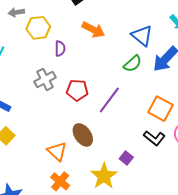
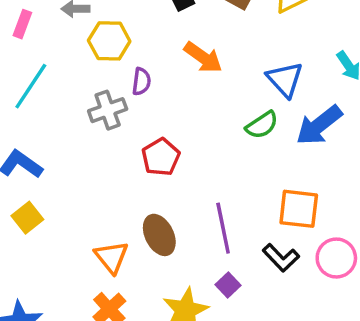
gray cross: (45, 79) -> (108, 110), moved
red pentagon: (77, 90) -> (161, 157), turned 30
purple line: (109, 100) -> (223, 228), moved, turned -56
orange square: (160, 109) -> (299, 209), turned -30

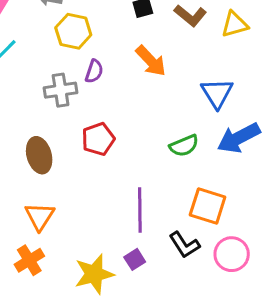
green semicircle: (262, 125) -> (184, 146), moved
brown ellipse: (159, 235) -> (39, 155), moved

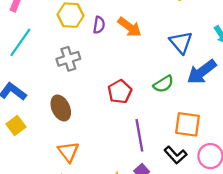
purple semicircle: (94, 71) -> (99, 25), moved
red pentagon: (98, 139) -> (120, 92), moved

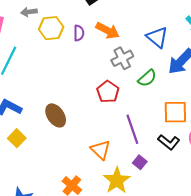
gray cross: (68, 59) -> (122, 58), moved
orange triangle: (68, 152) -> (100, 150), moved

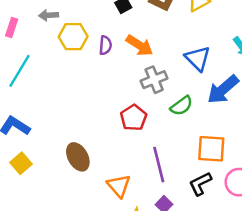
brown ellipse: (56, 115) -> (78, 157), moved
black L-shape: (169, 142) -> (200, 184), turned 110

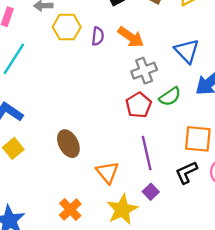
red pentagon: (134, 118) -> (139, 105), moved

